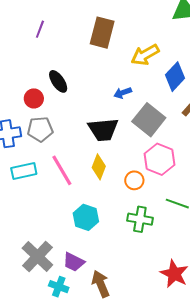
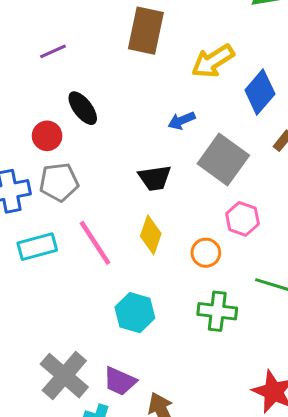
purple line: (40, 29) -> (53, 51), moved, turned 48
black trapezoid: (103, 130) -> (155, 178), size x0.7
pink hexagon: (159, 159) -> (242, 219), size x0.7

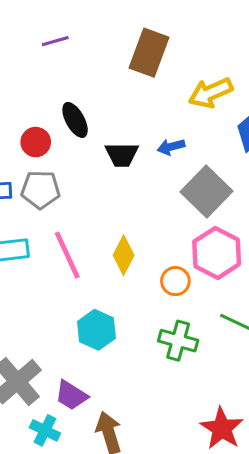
purple line: (53, 51) -> (55, 41), moved
black trapezoid: (155, 178) -> (122, 155), moved
pink hexagon: (242, 219) -> (217, 253), size x1.5

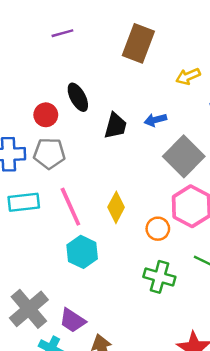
yellow arrow: (211, 93) -> (188, 76), size x0.7
black trapezoid: (122, 155) -> (115, 126), turned -76
cyan hexagon: (96, 330) -> (82, 252), moved

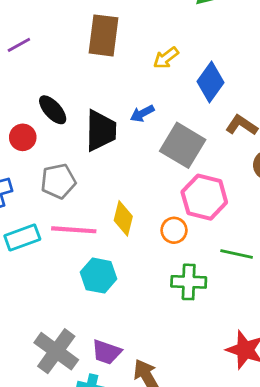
black trapezoid: (115, 126) -> (101, 131), size x1.4
gray pentagon: (49, 153) -> (58, 181), moved
pink line: (70, 207) -> (74, 230), turned -48

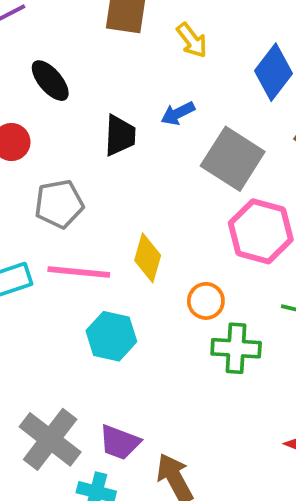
yellow arrow: (166, 58) -> (192, 40), moved, turned -92
black ellipse: (53, 110) -> (50, 81), moved
black trapezoid: (101, 131) -> (120, 135), size x0.7
orange circle: (174, 230) -> (206, 301), moved

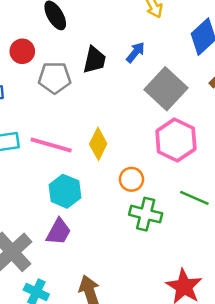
blue arrow: (178, 113) -> (135, 52), turned 145
gray pentagon: (59, 204) -> (55, 78), moved
purple trapezoid: (120, 442) -> (59, 232), moved, turned -92

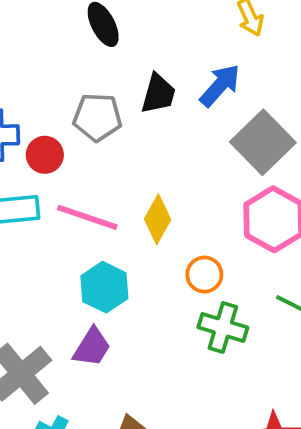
red circle: (22, 51) -> (45, 155), moved
blue arrow: (135, 52) -> (220, 85), size x1.4

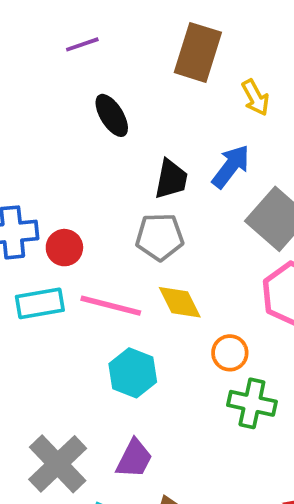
gray pentagon: (97, 117) -> (160, 237), moved
yellow diamond: (158, 219) -> (180, 302), turned -51
purple trapezoid: (92, 347) -> (134, 459), moved

